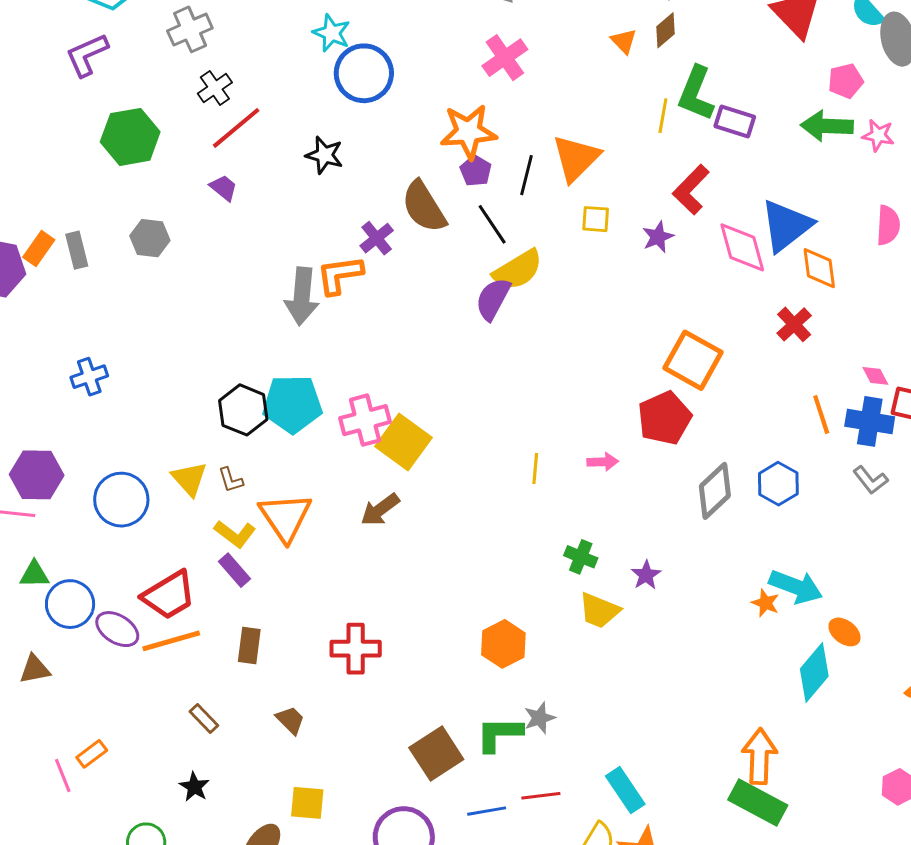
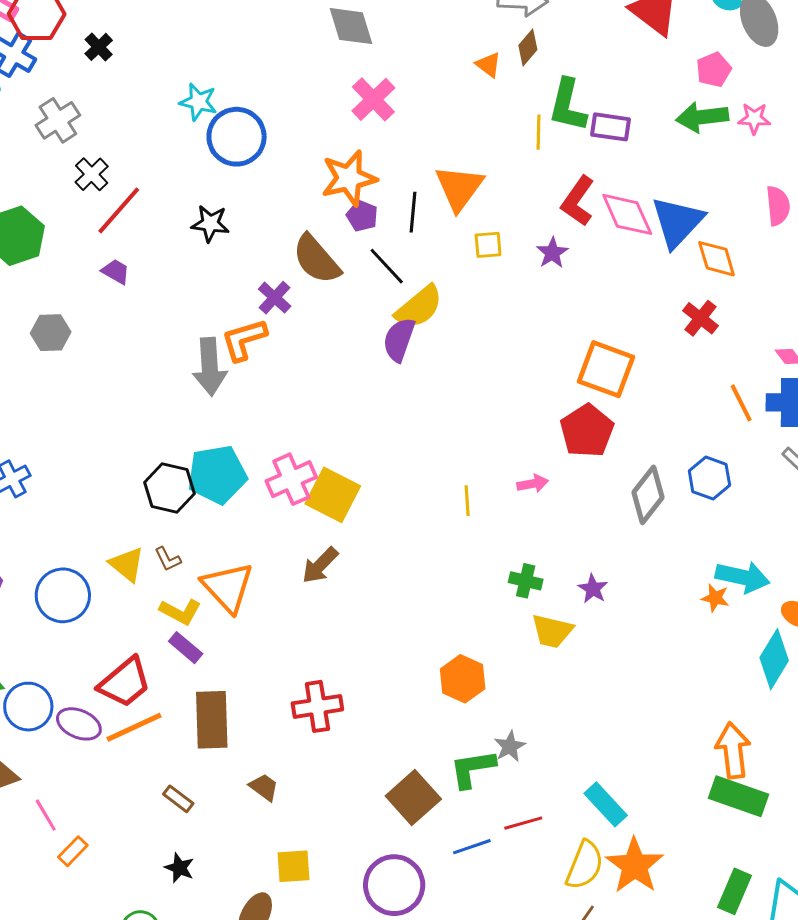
pink diamond: (742, 247) -> (627, 214), moved
brown rectangle: (249, 646) -> (212, 720), size x1.6
pink line: (63, 775) -> (46, 815), moved

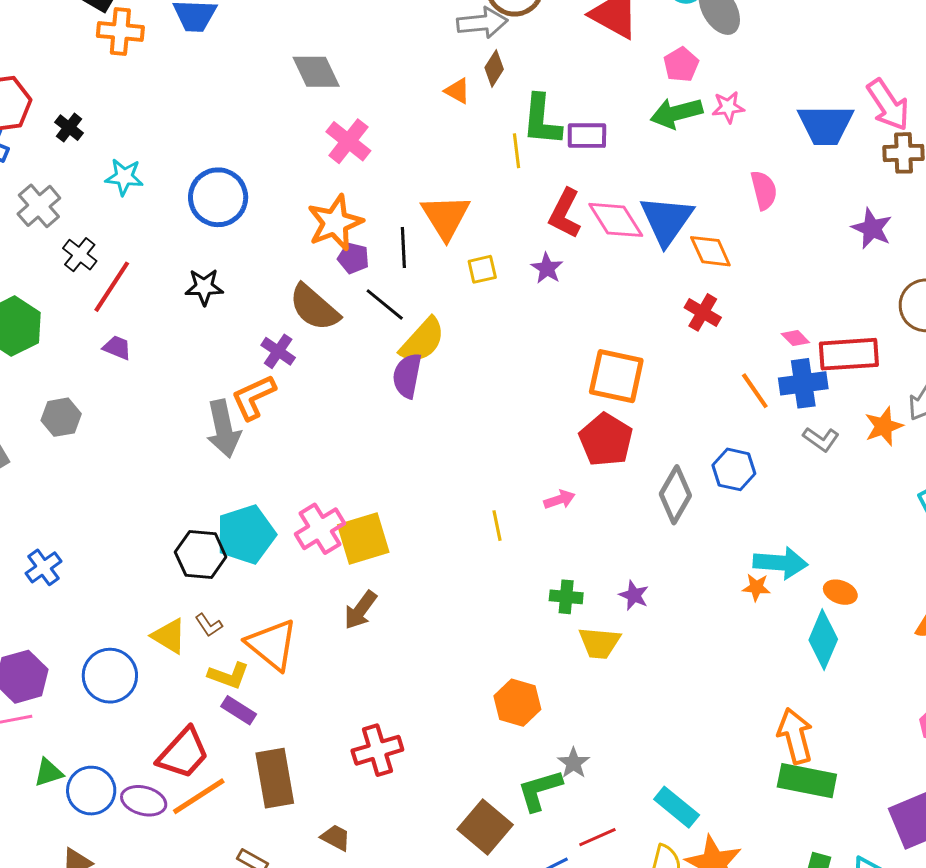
cyan star: (198, 102) -> (124, 177), moved
yellow square: (333, 495) -> (363, 539), turned -36

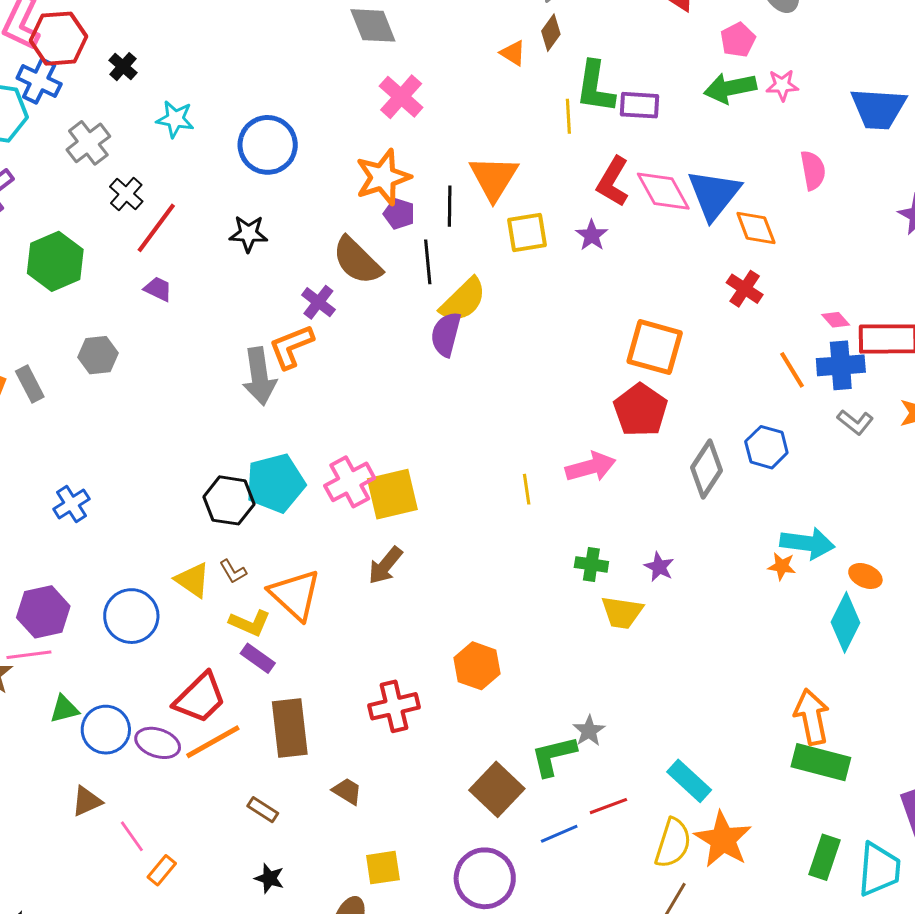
yellow square: (482, 269) -> (527, 233), size x1.4
black line: (385, 304) -> (428, 262), turned 42
pink arrow: (559, 500) -> (591, 467), size x1.6
orange hexagon: (517, 703) -> (477, 666), moved

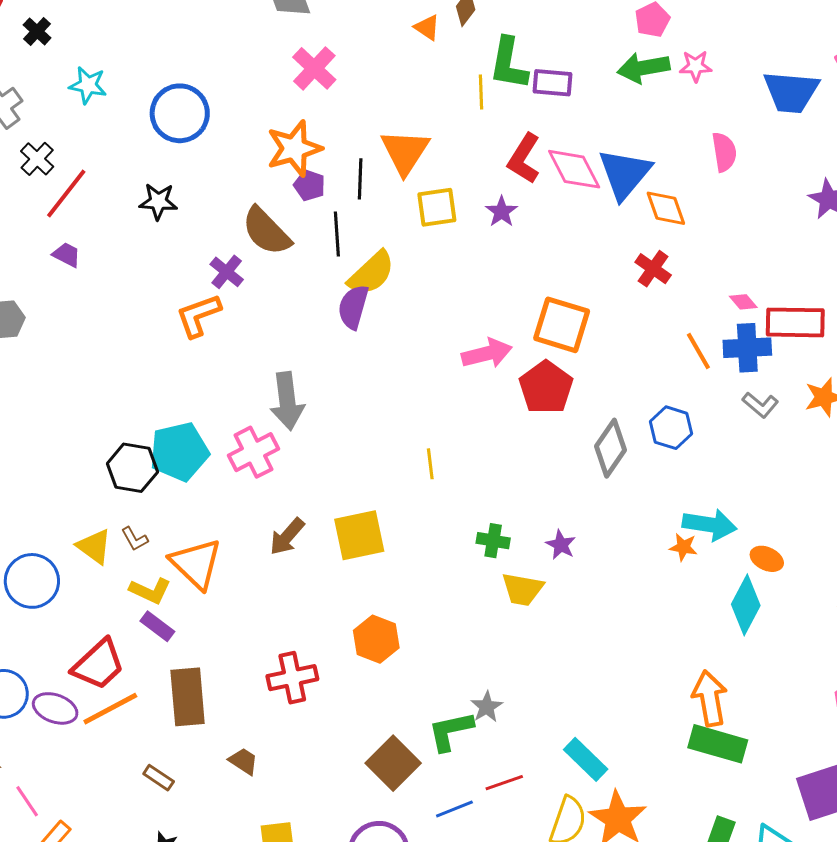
gray arrow: (259, 376) -> (287, 401), moved
pink arrow: (591, 467) -> (487, 353), moved
yellow square: (392, 494) -> (359, 535), moved

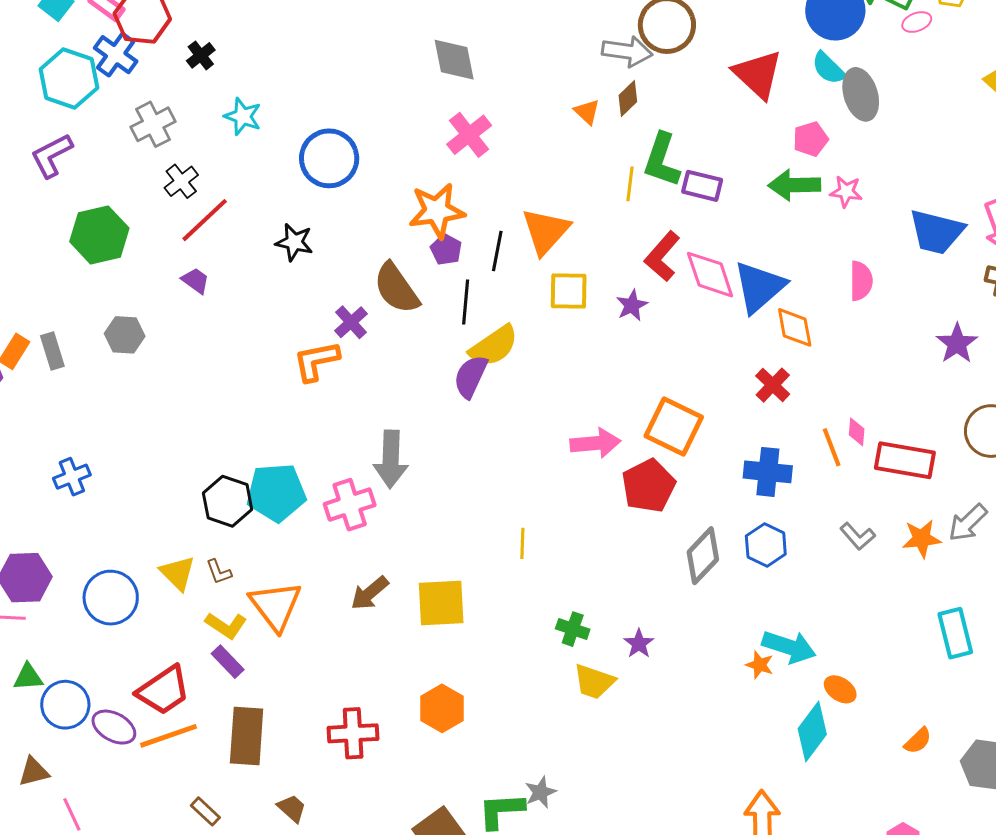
pink diamond: (743, 302) -> (857, 432), turned 36
blue cross: (747, 348) -> (768, 472), moved
orange line: (698, 351) -> (832, 447), moved

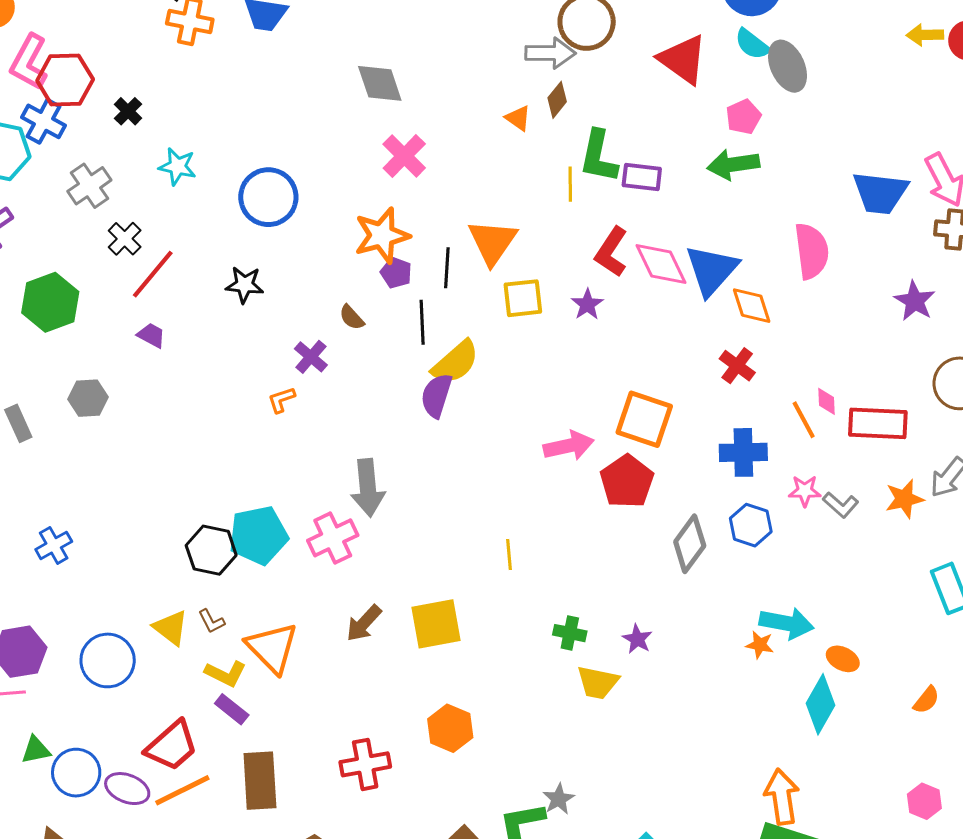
pink star: (846, 192) -> (805, 491), moved
pink semicircle: (861, 281) -> (812, 251), size x1.4
brown semicircle: (396, 288) -> (352, 317), size x0.5
orange L-shape: (316, 361) -> (281, 400), size x0.6

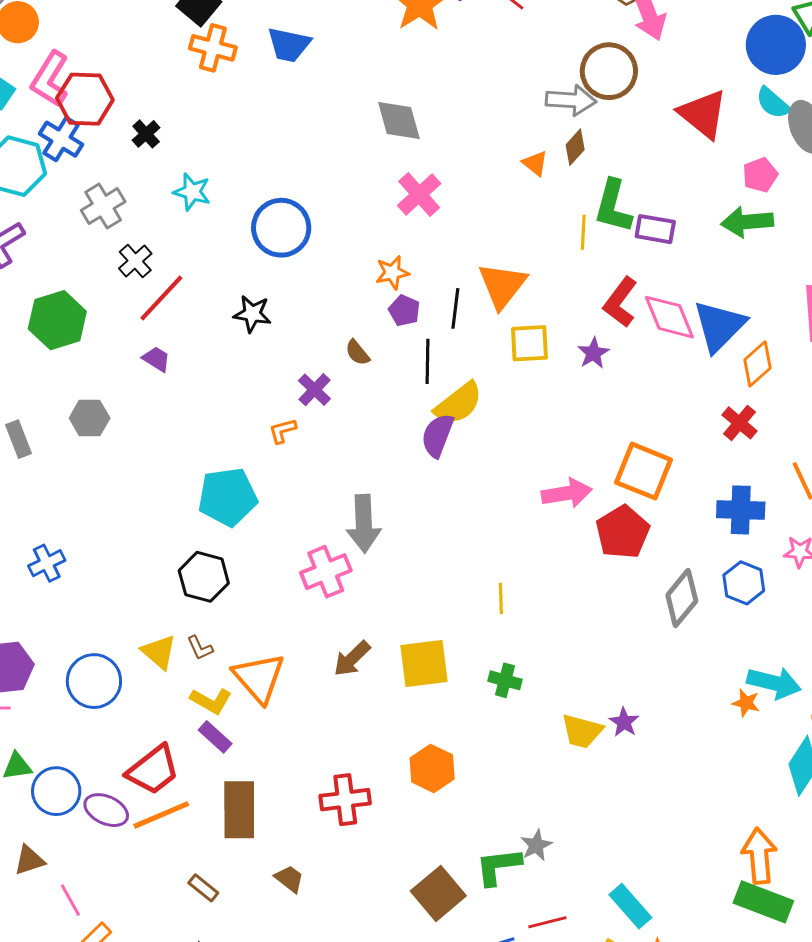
orange star: (382, 235) -> (392, 273), size x0.6
orange diamond: (752, 306) -> (757, 364), turned 63
cyan pentagon: (258, 535) -> (228, 497), moved
green cross: (570, 633) -> (505, 680), moved
purple star: (637, 639) -> (624, 722), moved

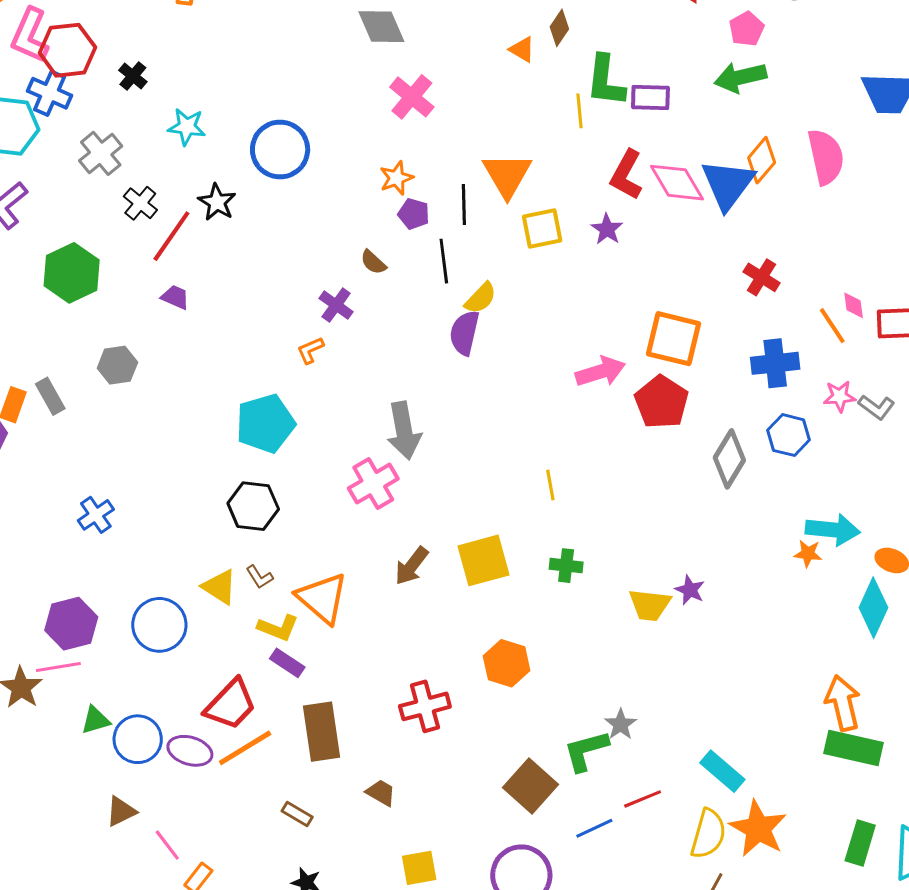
black star: (252, 314) -> (217, 202), moved, turned 30
orange diamond: (757, 364) -> (762, 160), moved
yellow semicircle: (458, 403) -> (481, 298), size x0.7

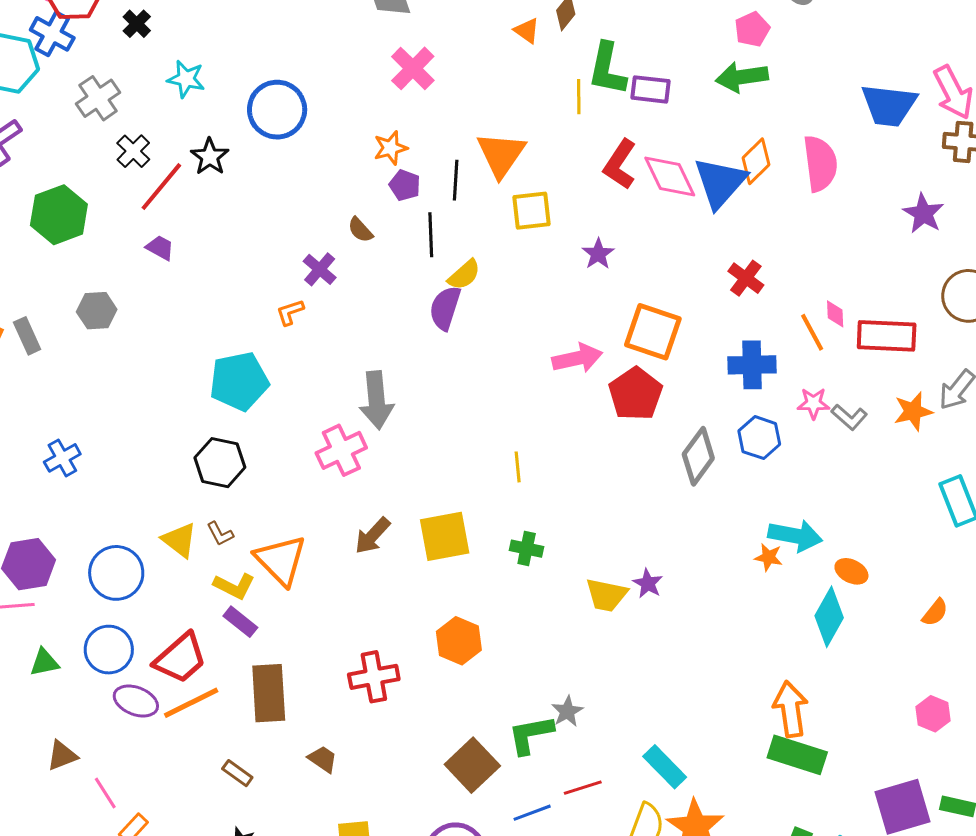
purple star: (607, 229) -> (598, 254), moved
blue circle: (138, 739) -> (109, 650), moved

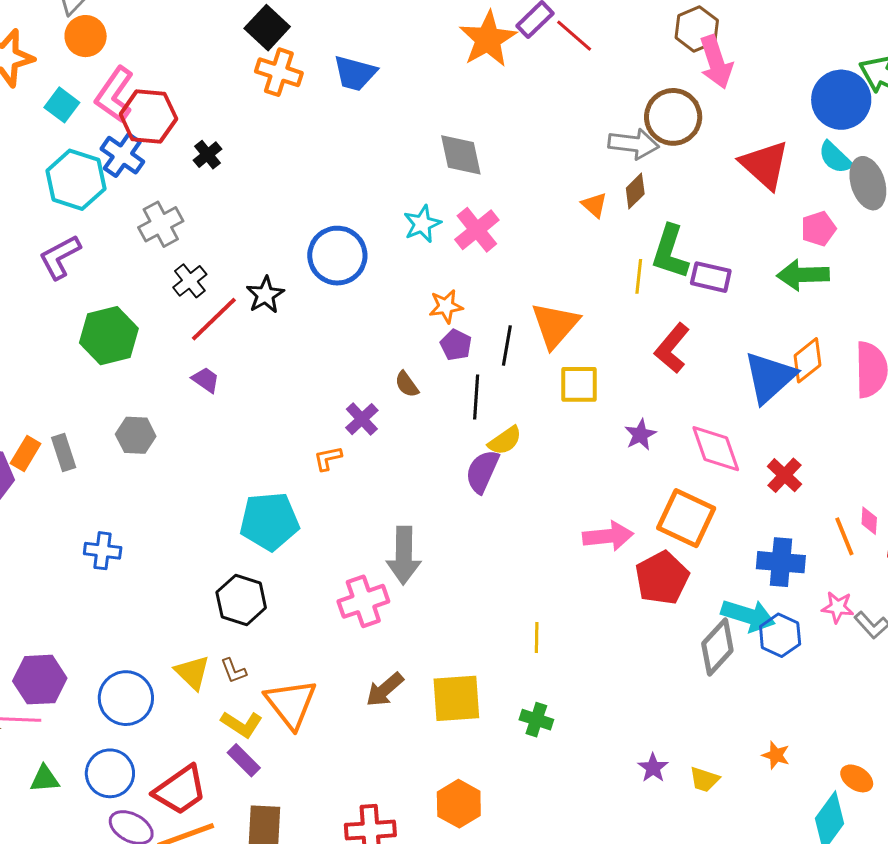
cyan star: (186, 79) -> (422, 224), moved, turned 30
pink diamond: (670, 176) -> (716, 449), moved
blue cross: (62, 458) -> (103, 551), moved, turned 30
cyan arrow: (795, 536) -> (748, 616), moved
yellow trapezoid: (606, 595) -> (704, 779), moved, size x0.7

